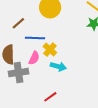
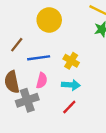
yellow cross: (50, 50) -> (71, 61), moved
red line: (50, 97) -> (69, 107), moved

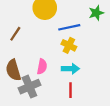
blue line: (39, 58) -> (69, 27), moved
red line: (69, 107) -> (70, 90), turned -40

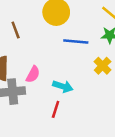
brown line: (15, 34) -> (16, 30), turned -72
yellow cross: (69, 45) -> (103, 66), moved

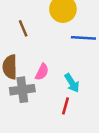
cyan arrow: (63, 86) -> (72, 83), turned 42

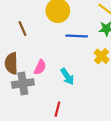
red line: (66, 106) -> (57, 109), moved

